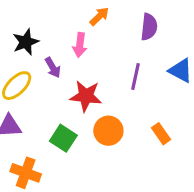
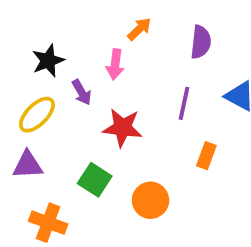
orange circle: (108, 131) -> (150, 200), moved
orange rectangle: (161, 134) -> (206, 156), moved, turned 55

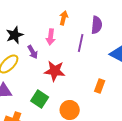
orange arrow: (139, 29) -> (64, 18), turned -32
purple line: (184, 103) -> (81, 43), moved

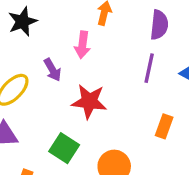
black star: (15, 35) -> (23, 22), moved
purple line: (81, 43) -> (149, 68), moved

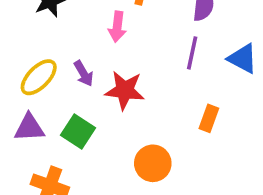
purple arrow: (53, 70) -> (84, 73), moved
green square: (64, 148) -> (78, 131), moved

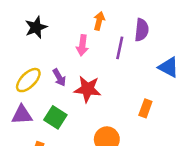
purple line: (192, 53) -> (120, 48), moved

